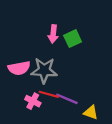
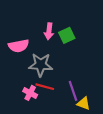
pink semicircle: (19, 68) -> (19, 46), moved
purple line: (67, 99) -> (73, 91), moved, turned 48

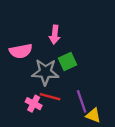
green square: (67, 35) -> (68, 62), moved

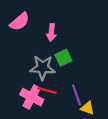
pink semicircle: (21, 51) -> (20, 22), moved, turned -30
pink cross: (34, 104) -> (32, 97), size x1.5

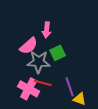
pink semicircle: (20, 22) -> (29, 46), moved

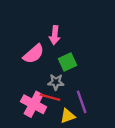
gray star: (39, 62) -> (56, 82), moved, size x0.6
yellow triangle: (80, 99) -> (68, 116), moved, turned -40

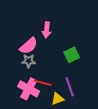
green square: (68, 62) -> (72, 55), moved
gray star: (56, 82) -> (29, 61), moved

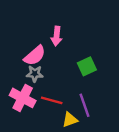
pink cross: (29, 89) -> (23, 98), moved

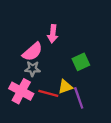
yellow triangle: (70, 120) -> (65, 87), moved

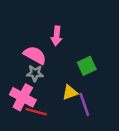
pink semicircle: (33, 52) -> (35, 55), turned -110
red line: (48, 93) -> (36, 112), moved

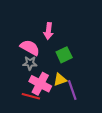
green square: (87, 66) -> (64, 55), moved
pink cross: (23, 97) -> (40, 84), moved

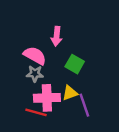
green square: (64, 55) -> (75, 64), turned -35
pink cross: (40, 84) -> (47, 98), turned -30

